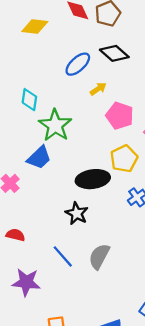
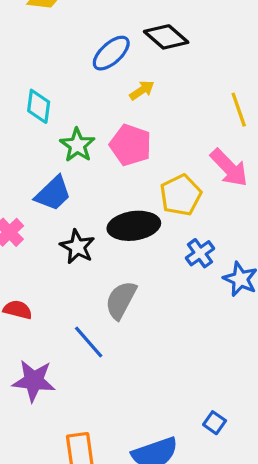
pink pentagon: (120, 116) -> (131, 145), moved
green star: (55, 125) -> (77, 145), size x0.7
black star: (77, 213) -> (77, 247), moved
gray semicircle: (99, 256) -> (121, 300), moved

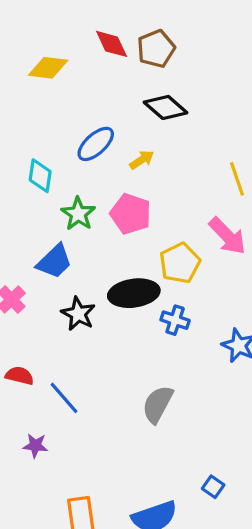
blue ellipse: (111, 53) -> (96, 144), moved
blue cross: (200, 253) -> (175, 320), moved, turned -36
gray semicircle: (121, 300) -> (158, 404), moved
blue line: (89, 342) -> (64, 398), moved
purple star: (34, 381) -> (35, 446), size x0.6

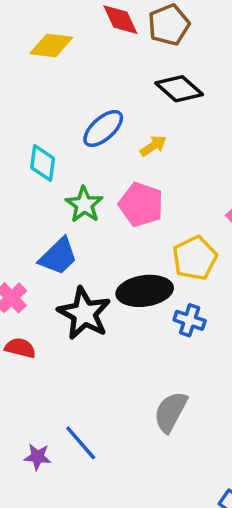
black star: (78, 314) -> (84, 313), size x1.4
red semicircle: (20, 376) -> (20, 348), moved
blue line: (64, 398) -> (81, 443), moved

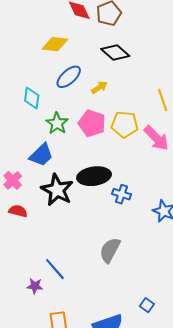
yellow diamond: (51, 46) -> (55, 44), moved
yellow pentagon: (195, 258) -> (125, 124), moved, turned 30
purple star: (38, 457) -> (35, 286), moved

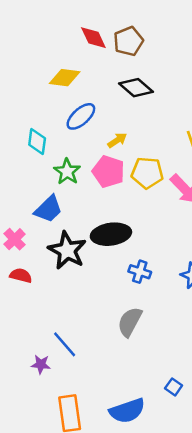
yellow arrow: (99, 87) -> (117, 140), moved
blue cross: (122, 194) -> (140, 272), moved

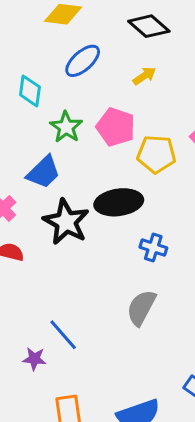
yellow arrow: (117, 140) -> (144, 76), moved
yellow pentagon: (147, 173) -> (156, 154), moved

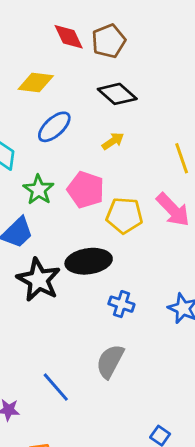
blue line: (63, 335) -> (56, 387), moved

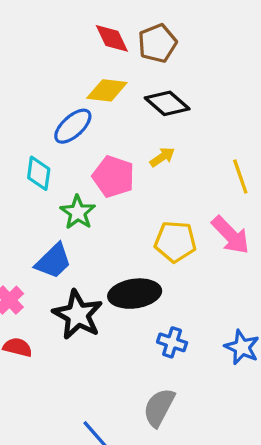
yellow diamond: (36, 82) -> (107, 90), moved
blue ellipse: (54, 127) -> (73, 126), moved
pink pentagon: (86, 190) -> (113, 177), moved

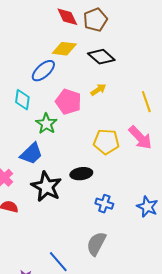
black ellipse: (135, 294) -> (81, 174), size x0.7

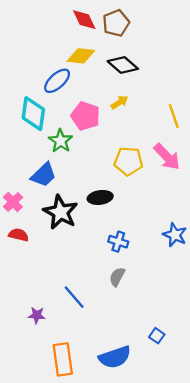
cyan diamond: (22, 100) -> (33, 114), size x1.4
blue cross: (104, 204) -> (118, 242), moved
gray semicircle: (96, 244) -> (117, 277), size x0.7

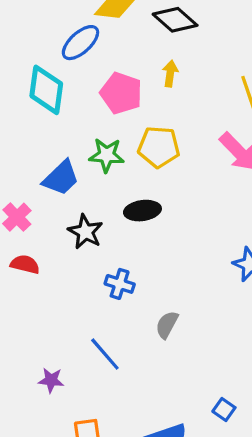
yellow arrow: (119, 102) -> (170, 74), turned -48
green star: (60, 141) -> (107, 155), moved, turned -30
yellow pentagon: (128, 161) -> (159, 147), moved
black star: (60, 212) -> (85, 232), size x0.7
blue cross: (118, 242) -> (120, 284), moved

